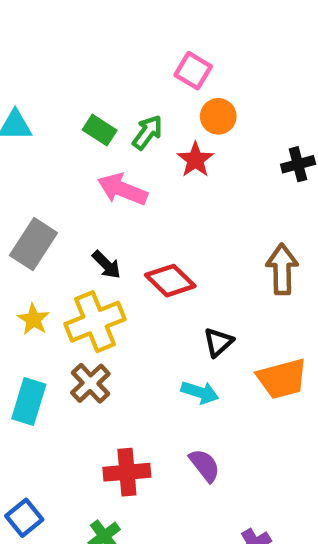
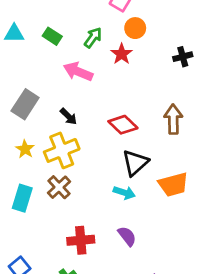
green rectangle: (100, 130) -> (52, 36), moved
red diamond: (170, 281) -> (123, 125), moved
black triangle: (218, 342) -> (135, 163), size x1.5

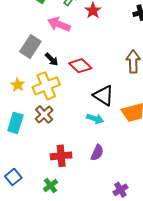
gray rectangle: (25, 104) -> (30, 47), moved
red diamond: (123, 125) -> (80, 66), moved
black triangle: (135, 163) -> (104, 95), turned -45
purple semicircle: (127, 236) -> (97, 153), turned 63

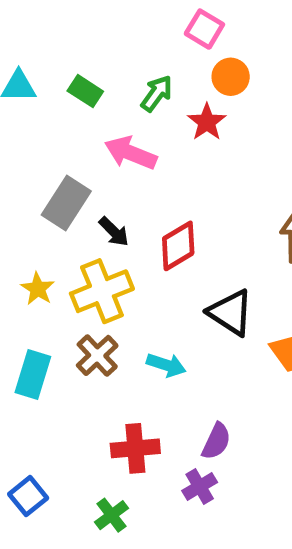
red diamond: (80, 66) -> (178, 246), turned -75
cyan arrow: (95, 119) -> (166, 365), moved
purple cross: (120, 190) -> (200, 487), moved

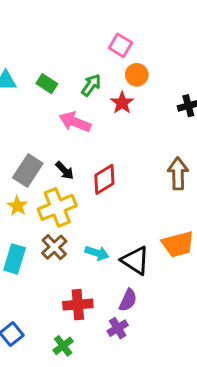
gray rectangle: (66, 203) -> (28, 171), moved
black triangle: (231, 313) -> (135, 260), moved

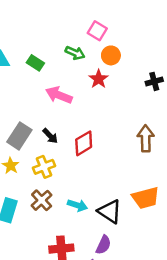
green arrow: (91, 85) -> (75, 53), moved, turned 78
yellow cross: (57, 207) -> (44, 167), size x0.7

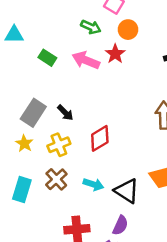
green rectangle: (35, 63) -> (47, 58), moved
pink arrow: (59, 95) -> (86, 60), moved
red diamond: (84, 143) -> (100, 138), moved

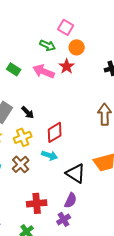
cyan arrow: (93, 184) -> (50, 155), moved

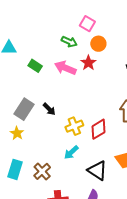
red diamond: (55, 132) -> (98, 129), moved
yellow cross: (23, 137) -> (74, 126), moved
cyan arrow: (50, 155) -> (71, 152), turned 119
brown cross: (21, 164) -> (42, 171), moved

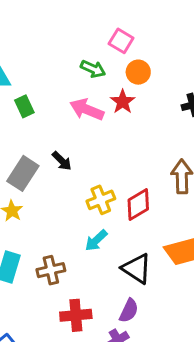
green rectangle: (35, 66) -> (24, 106), moved, turned 32
black arrow: (49, 109) -> (62, 161), moved
brown cross: (42, 171) -> (51, 270), turned 30

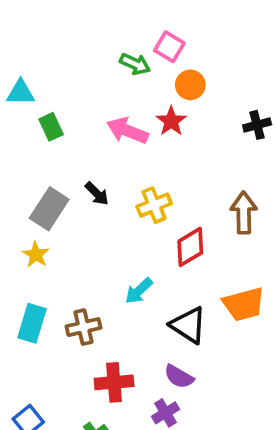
green arrow: (93, 69) -> (135, 64), moved
yellow cross: (101, 200) -> (154, 205), moved
purple semicircle: (129, 311) -> (179, 377), turned 95

